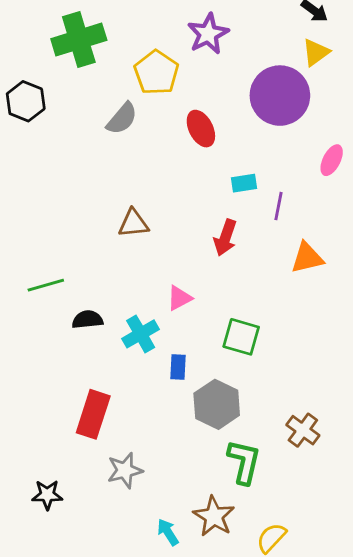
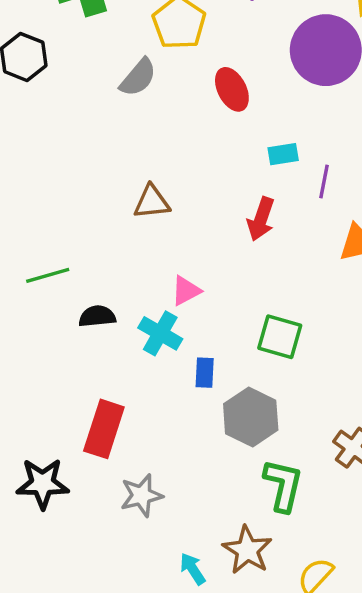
pink triangle: (179, 298) -> (186, 291), moved
cyan cross: (141, 334) -> (160, 333), turned -30
black star: (47, 495) -> (43, 483), moved, size x1.4

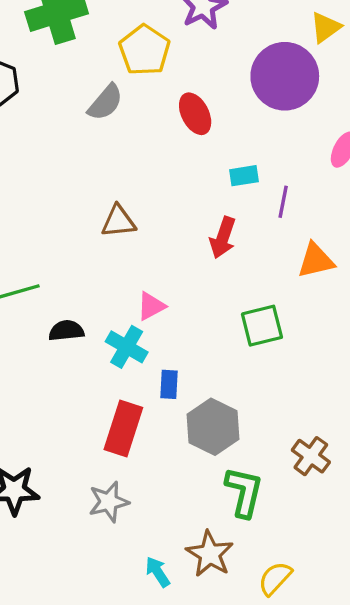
green square: (280, 337) -> (262, 326), moved, turned -30
red rectangle: (104, 429) -> (123, 428), moved

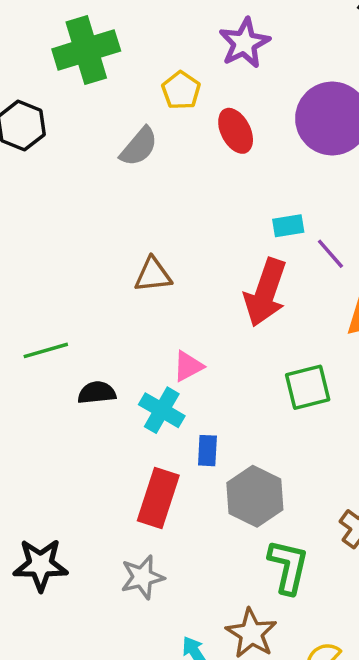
yellow pentagon: (145, 50) -> (181, 90), size x0.7
red ellipse: (195, 114) -> (236, 131), moved
purple line: (283, 202) -> (330, 254), turned -52
red arrow: (223, 238) -> (265, 292), size x1.5

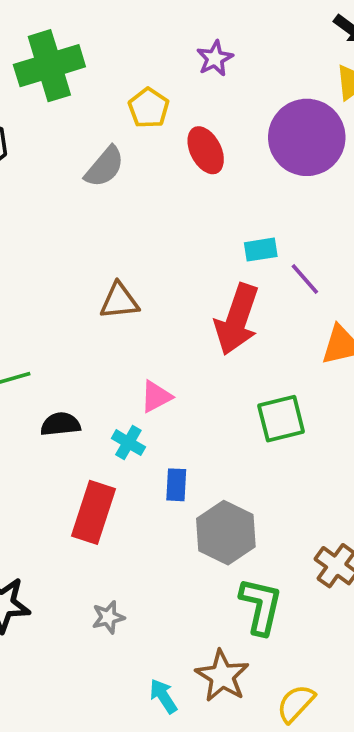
purple star: (244, 43) -> (215, 58), size x0.7
cyan cross: (162, 410) -> (128, 443), size x0.7
red rectangle: (158, 498) -> (94, 512), moved
gray star: (142, 577) -> (108, 617), size x0.7

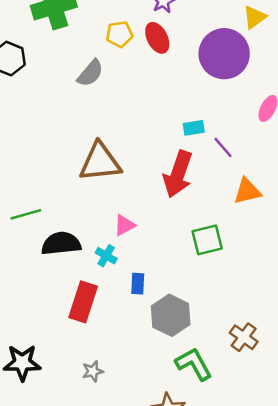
yellow pentagon: (149, 108) -> (120, 34), turned 30
red ellipse: (206, 150) -> (157, 38), moved
brown triangle: (119, 301) -> (100, 162), size x1.6
black semicircle: (60, 424) -> (61, 244), size x1.5
green L-shape: (261, 606) -> (194, 364), turned -42

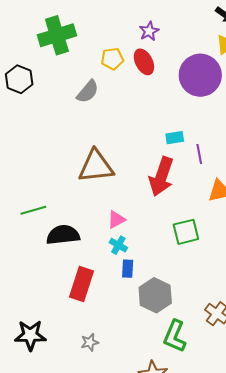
purple line: (223, 147) -> (199, 154), turned 30
cyan cross: (106, 256) -> (118, 245), moved
green L-shape: (194, 364) -> (175, 336), turned -128

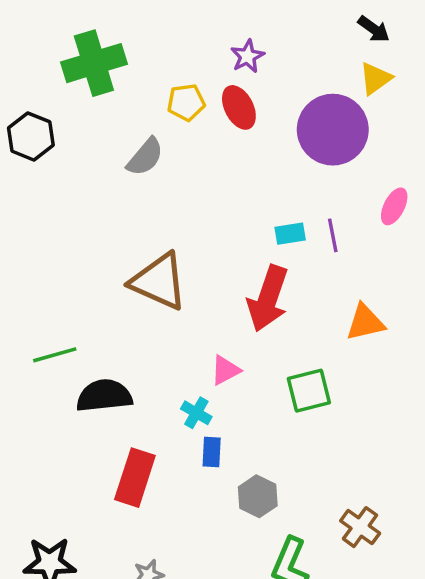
purple line: (199, 154) -> (333, 235), moved
brown triangle: (96, 166) -> (159, 281), turned 30
pink triangle: (116, 220) -> (225, 370), moved
gray hexagon: (155, 295) -> (258, 496), size x0.7

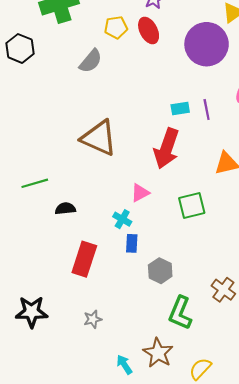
black semicircle: (104, 396) -> (65, 209), size x0.6

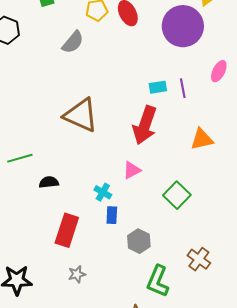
pink triangle: (140, 193) -> (132, 170), moved
green square: (192, 205) -> (177, 195), moved, turned -32
gray star: (93, 319) -> (77, 274), moved

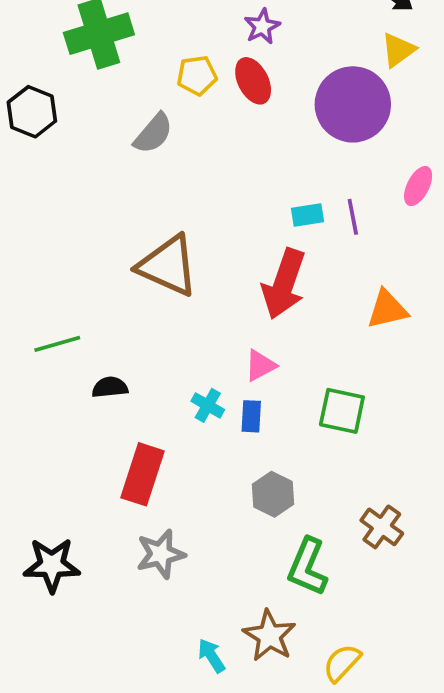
green square: (177, 195) -> (342, 411), turned -32
blue rectangle: (112, 215) -> (251, 416), moved
gray star: (77, 274) -> (161, 554), size x1.5

